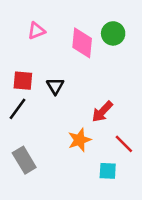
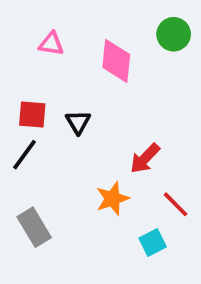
pink triangle: (36, 31) -> (51, 44), turned 30
green circle: (113, 33) -> (174, 34), moved
cyan square: (108, 171) -> (153, 243), turned -30

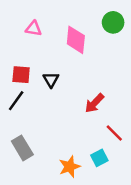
orange star: (112, 199) -> (70, 167), moved

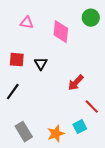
black line: (16, 101) -> (13, 92), moved
gray rectangle: (22, 148) -> (24, 132), moved

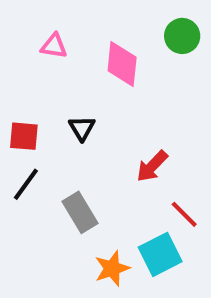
red square: (17, 60) -> (24, 136), moved
cyan square: (80, 127) -> (160, 254), size x1.5
gray rectangle: (24, 132) -> (80, 212), moved

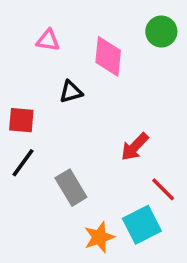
black triangle: (82, 128) -> (71, 92), moved, turned 45

